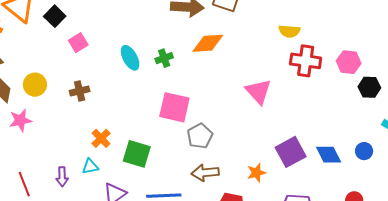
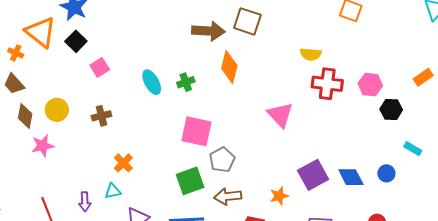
orange diamond: (208, 43) -> (229, 67), turned -72
green square: (137, 154) -> (190, 181), moved, turned -36

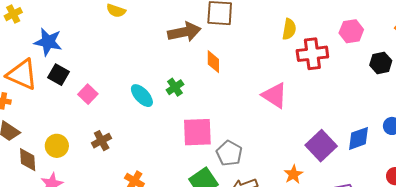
yellow semicircle: (311, 54) -> (289, 29), turned -70
orange diamond: (229, 67) -> (213, 62), size x0.7
pink hexagon: (370, 85) -> (351, 31), moved
blue diamond: (351, 177) -> (359, 138), turned -68

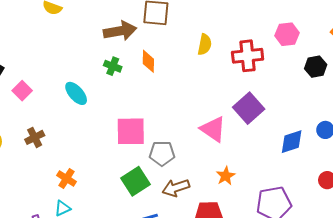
yellow semicircle: (289, 29) -> (205, 45), moved
green cross: (175, 87) -> (113, 66), moved, turned -36
pink triangle: (275, 95) -> (213, 129), moved
purple square: (321, 146) -> (249, 108), moved
gray pentagon: (229, 153) -> (162, 153), turned -30

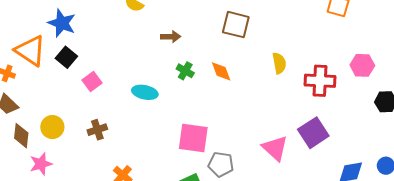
brown arrow: (120, 31) -> (171, 37), moved, size x0.6
yellow semicircle: (205, 45) -> (279, 63), turned -30
orange diamond: (148, 61) -> (221, 71), turned -30
cyan ellipse: (76, 93) -> (145, 92), turned -45

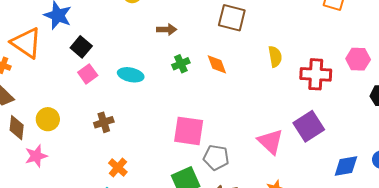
black square: (66, 57) -> (81, 47), moved
green cross: (185, 71) -> (181, 64), turned 36
cyan ellipse: (145, 92) -> (131, 75), moved
brown cross: (97, 130) -> (104, 122), moved

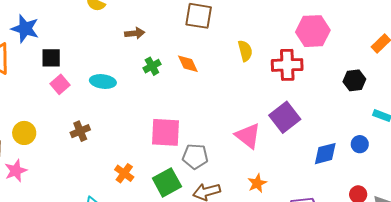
black square: (81, 47) -> (51, 58), turned -35
pink hexagon: (358, 59) -> (313, 31), moved, size x1.4
orange cross: (118, 168) -> (124, 173), moved

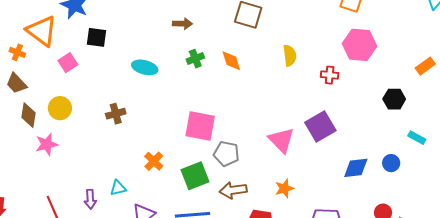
red cross: (287, 65) -> (330, 75), size x0.6
pink square: (60, 84) -> (68, 63), moved

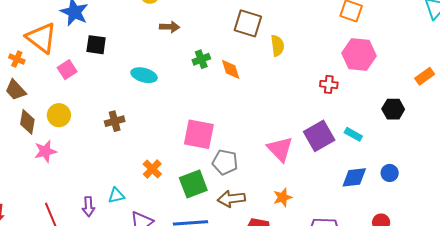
brown arrow: (182, 24) -> (170, 27), moved
yellow semicircle: (290, 55) -> (277, 46), moved
green cross: (195, 59) -> (201, 59), moved
cyan rectangle: (417, 138) -> (353, 134), moved

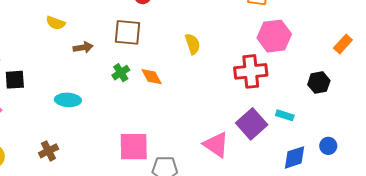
brown square: (248, 23) -> (127, 32), moved
red cross: (329, 84) -> (251, 71), size x1.8

